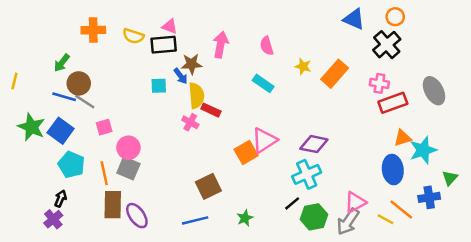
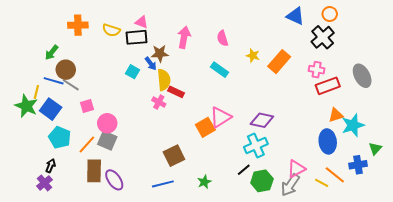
yellow line: (14, 81) -> (36, 92), moved
cyan square: (159, 86) -> (132, 72), turned 32
orange line: (104, 173) -> (87, 144), turned 54

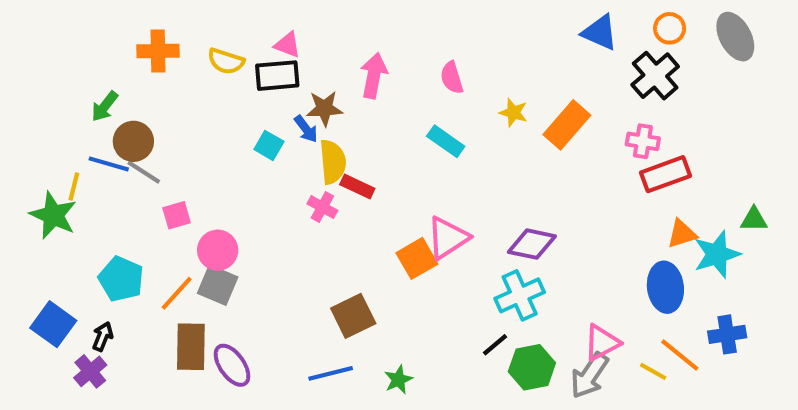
gray ellipse: (362, 76) -> (735, 37), moved
blue square: (51, 109) -> (53, 324), moved
green triangle: (375, 149) -> (754, 219), moved, turned 48
green star: (204, 182) -> (398, 380), moved

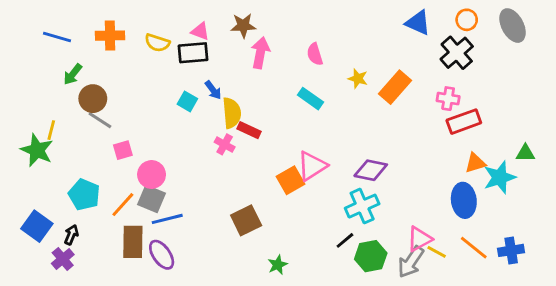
brown star: (324, 108) -> (243, 26), moved
blue line: (109, 164) -> (57, 37), moved
blue cross: (727, 334) -> (511, 250), moved
yellow line: (653, 371) -> (437, 252), moved
blue line: (331, 373) -> (167, 219), moved

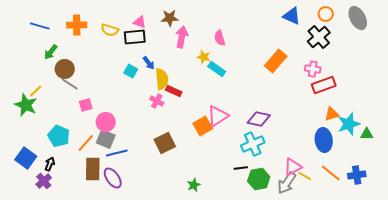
yellow star: (358, 79) -> (204, 57), moved
yellow line: (51, 130) -> (36, 91), turned 32
green triangle: (525, 153) -> (367, 134), moved
brown square: (246, 220) -> (165, 143), moved
black line: (345, 240) -> (241, 168), turned 32

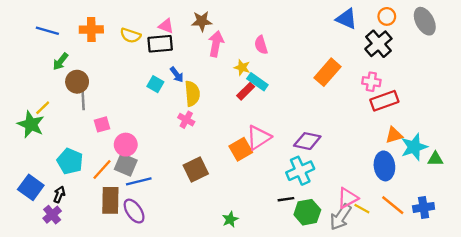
gray line: (70, 84) -> (83, 100), turned 54
red rectangle: (174, 91) -> (246, 91), moved, turned -70

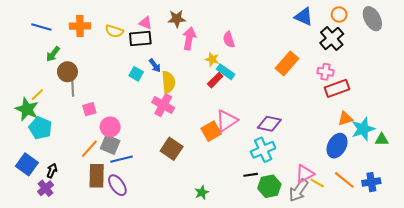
pink cross: (186, 120) -> (163, 105), size x1.5
cyan pentagon: (70, 161) -> (40, 128), moved
blue ellipse: (384, 166) -> (337, 146), turned 35
brown square: (196, 170) -> (172, 149), turned -30

